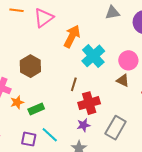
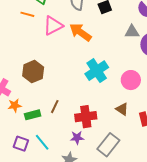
gray triangle: (113, 13) -> (132, 32), moved
orange arrow: (72, 36) -> (80, 32), moved, turned -90
brown triangle: (123, 80) -> (122, 109), moved
brown line: (74, 84) -> (55, 107), moved

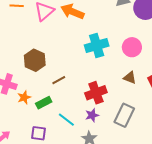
cyan cross: (97, 71) -> (97, 45), turned 30
brown line: (55, 107) -> (59, 80), moved, turned 48
cyan line: (42, 142) -> (66, 120), moved

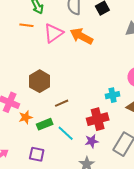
cyan cross: (97, 45) -> (113, 95), moved, size x0.6
cyan line: (66, 120) -> (66, 133), moved

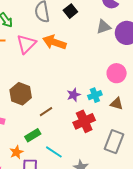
orange star: (26, 117) -> (16, 152), moved
cyan line: (66, 133) -> (54, 152), moved
purple star: (92, 141) -> (74, 95), moved

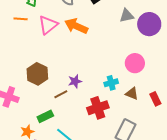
purple star: (74, 95) -> (75, 81), moved

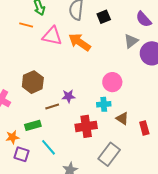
gray triangle: (127, 16) -> (131, 41), turned -35
pink triangle: (48, 25) -> (52, 36), turned 40
pink circle: (135, 63) -> (112, 82), moved

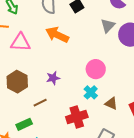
pink triangle: (52, 36) -> (20, 42), moved
purple star: (68, 96) -> (53, 78), moved
cyan cross: (104, 104) -> (91, 92), turned -32

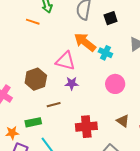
pink triangle: (20, 42) -> (65, 61), moved
cyan cross: (91, 92) -> (105, 53), moved, turned -32

